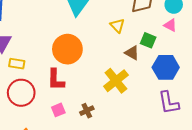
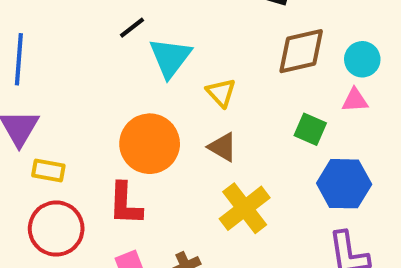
pink triangle: (170, 25) -> (355, 100), turned -32
yellow triangle: (117, 26) -> (221, 93), moved
brown triangle: (132, 53) -> (223, 147), moved

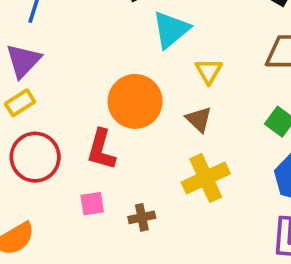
yellow rectangle: (48, 170) -> (20, 103), moved, turned -56

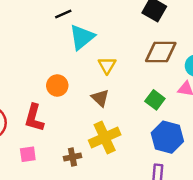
orange circle: (135, 101) -> (57, 86), size x0.6
brown cross: (142, 217) -> (72, 157), moved

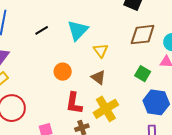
black line: (63, 14) -> (42, 30), moved
red L-shape: (34, 118) -> (74, 103), moved

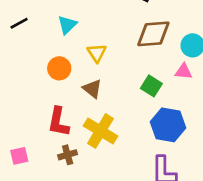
cyan triangle: (78, 30) -> (67, 25), size x0.7
orange circle: (63, 72) -> (59, 68), moved
yellow cross: (106, 109) -> (101, 131), turned -30

